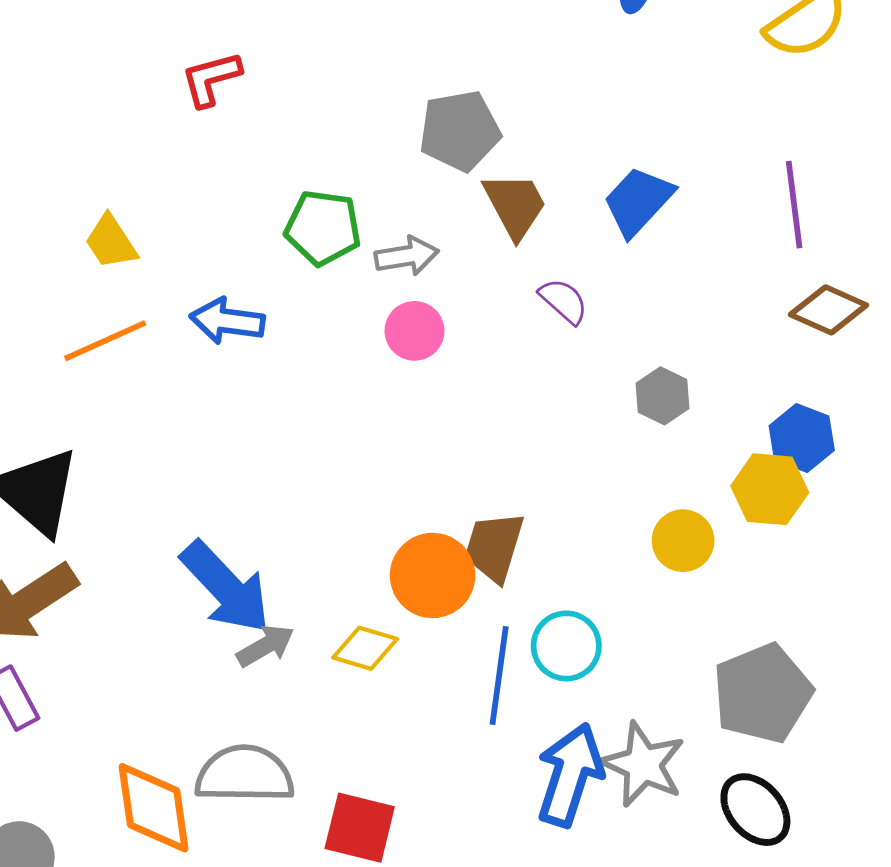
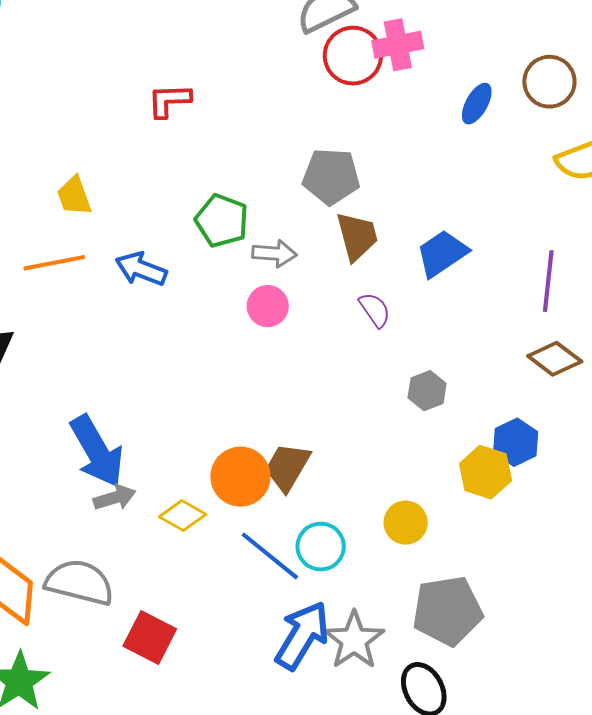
yellow circle: (683, 541) -> (406, 523), moved
blue line: (499, 676) -> (270, 556), turned -72

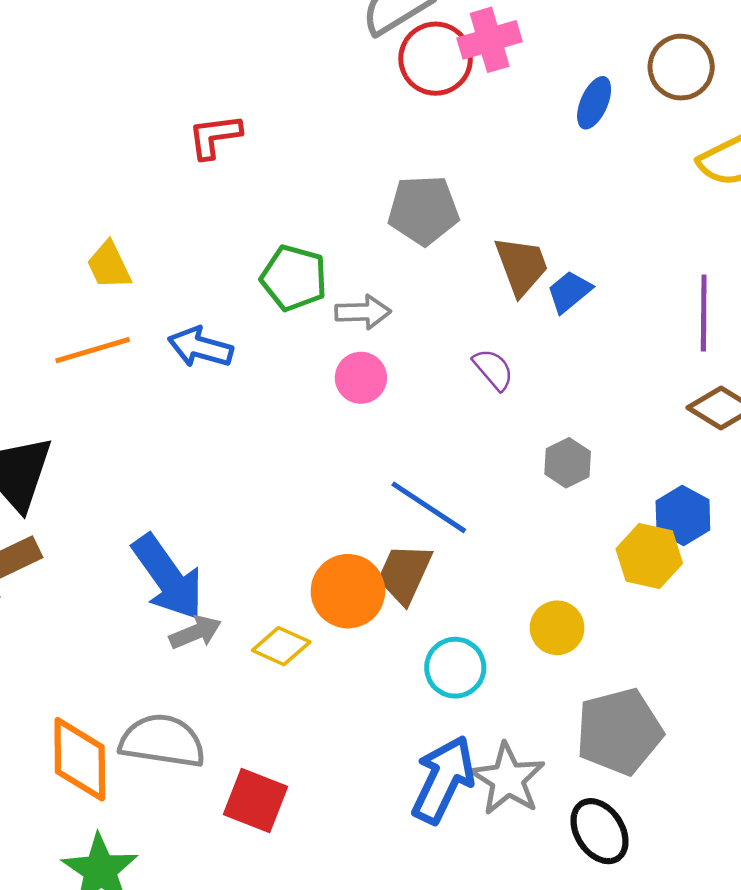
brown trapezoid: (357, 236) -> (522, 266), moved
blue trapezoid: (442, 253) -> (569, 292), size x0.7
blue line: (270, 556) -> (429, 507), moved

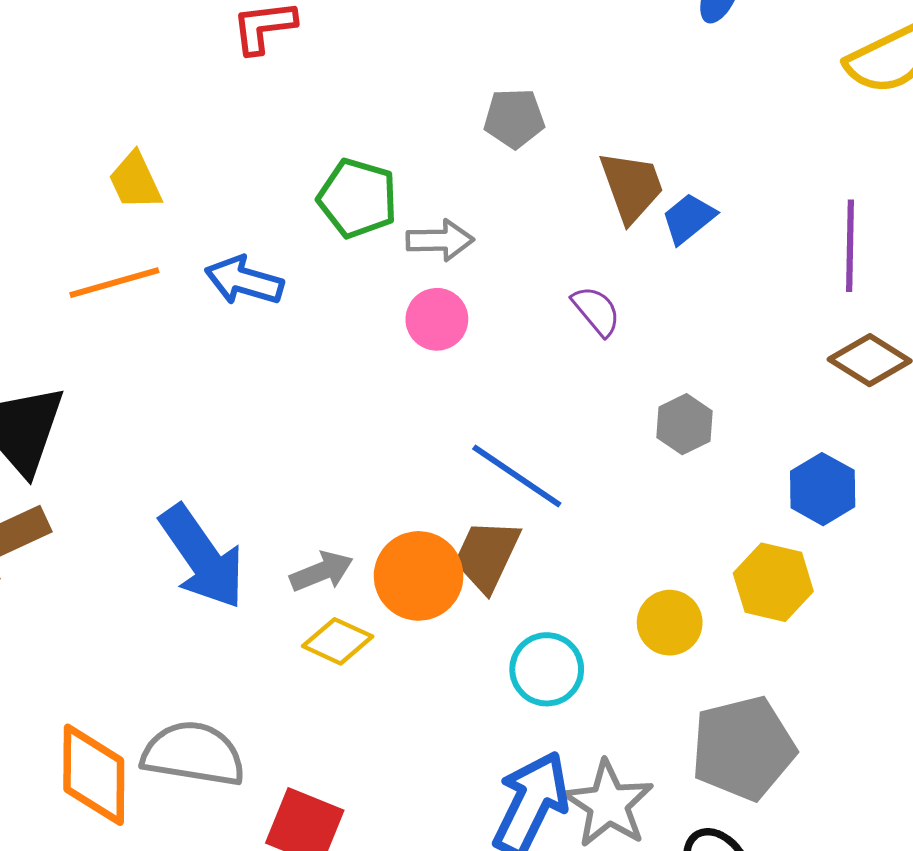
gray pentagon: (423, 210) -> (514, 118), size x0.7
yellow hexagon: (649, 556) -> (773, 582), moved
gray arrow: (195, 632) -> (322, 571), moved

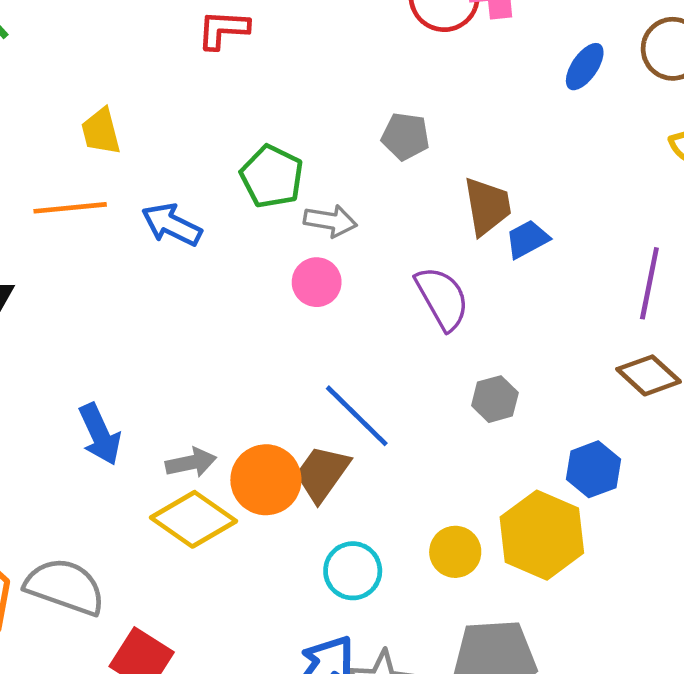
purple semicircle: (596, 311) -> (442, 298), size x1.5
blue arrow: (202, 557) -> (100, 434), size x0.7
yellow hexagon: (773, 582) -> (542, 535), size x1.4
yellow diamond: (338, 641) -> (194, 519), size x1.5

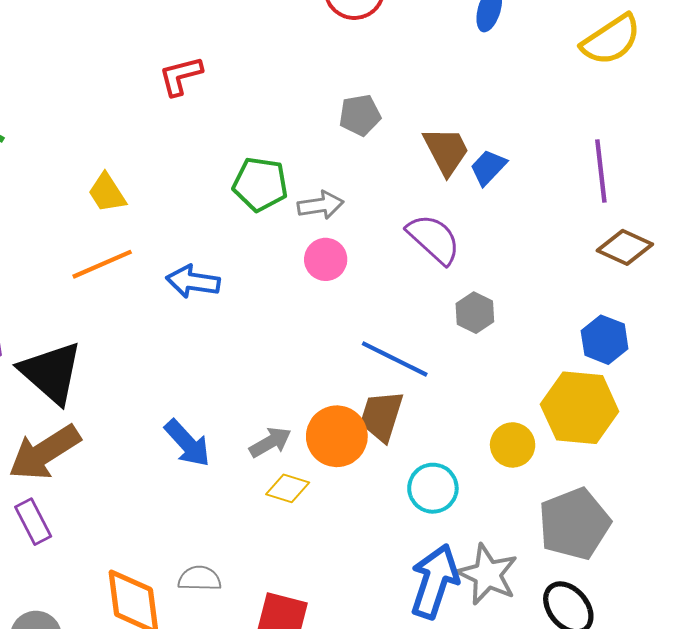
blue arrow: (172, 225) -> (193, 282), moved
gray hexagon: (495, 399) -> (475, 313), moved
yellow diamond: (194, 519) -> (288, 488), size x0.6
gray semicircle: (65, 587) -> (200, 578), size x0.6

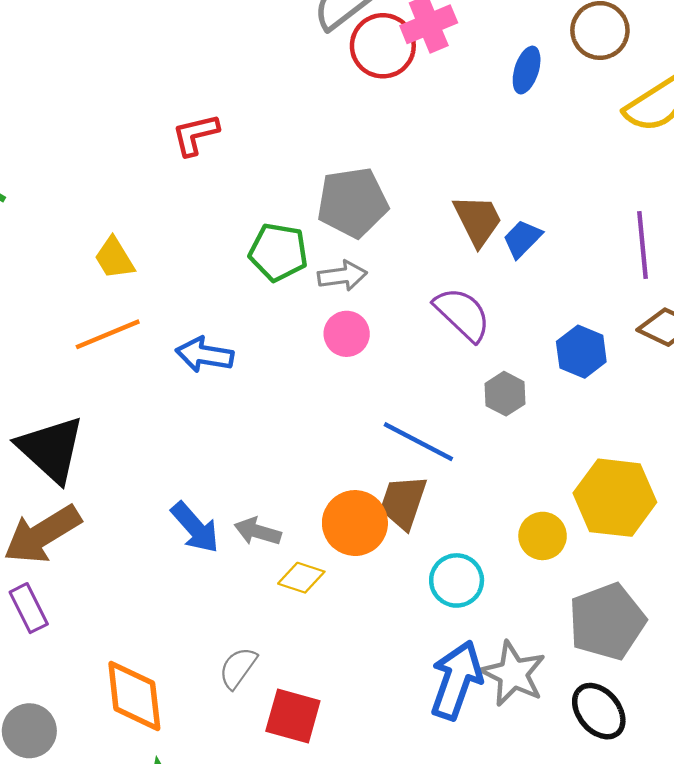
gray pentagon: (360, 115) -> (353, 202), moved, size x1.6
blue hexagon: (605, 340) -> (581, 352), moved
gray arrow: (270, 442) -> (258, 531), moved, turned -135
gray semicircle: (200, 578) -> (238, 668), moved, turned -57

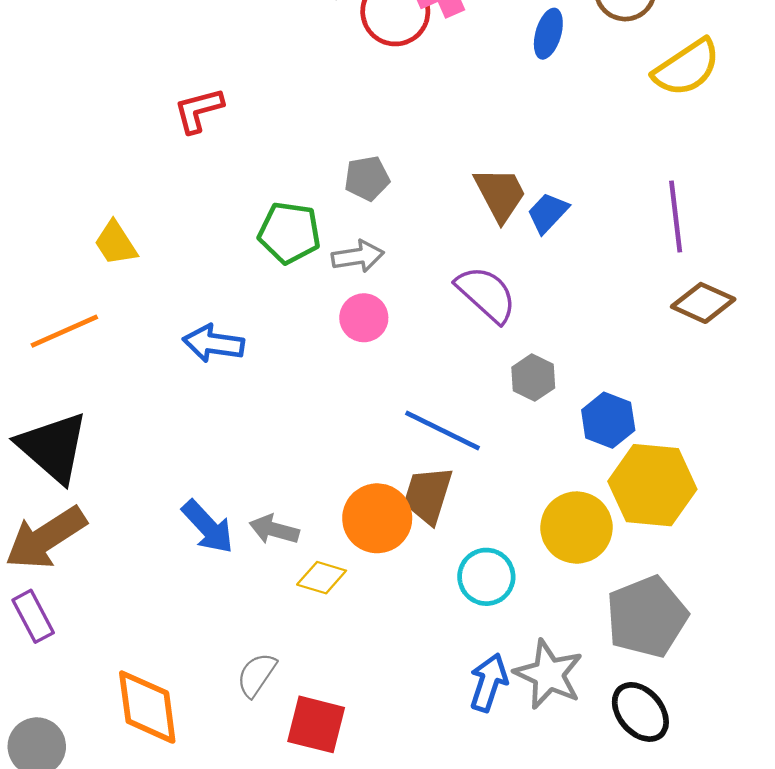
gray pentagon: (353, 202) -> (367, 178), size x0.6
orange line: (108, 334) -> (64, 331), moved
blue hexagon: (581, 352) -> (608, 420), moved
yellow circle: (543, 536) -> (576, 528), size x1.4
blue arrow: (456, 680) -> (489, 682), size x0.7

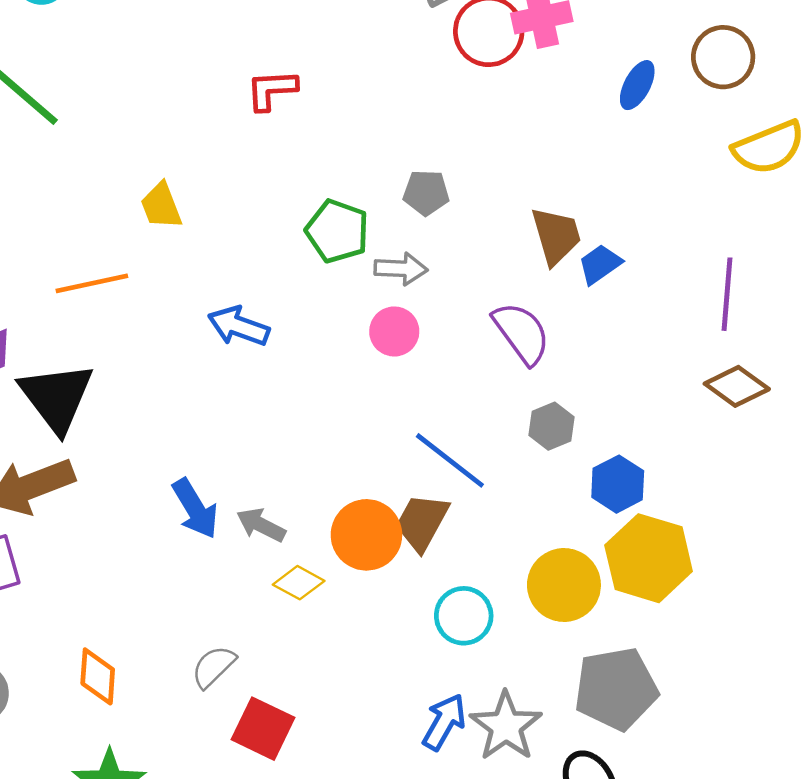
orange diamond: (147, 707) -> (98, 676), size x0.7

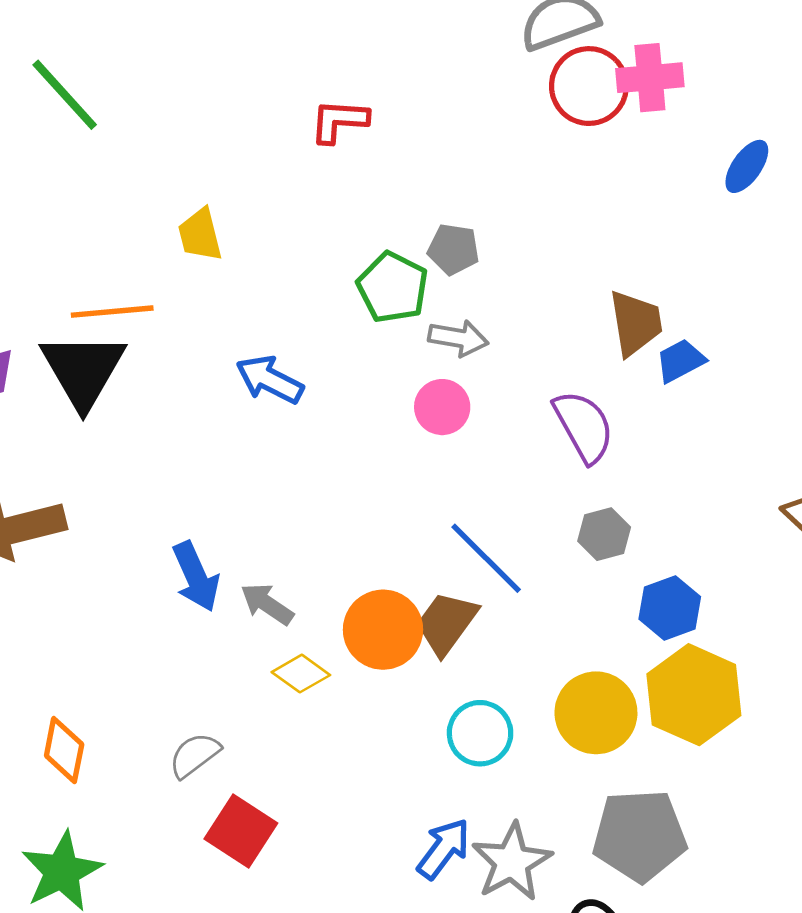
gray pentagon: (426, 193) -> (453, 249), moved
black triangle: (57, 397) -> (83, 370), moved

